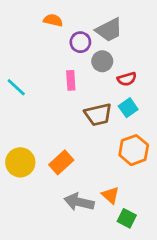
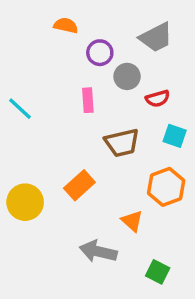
gray trapezoid: (109, 30) -> (156, 37), moved
cyan square: (128, 108) -> (175, 136), moved, turned -36
orange rectangle: (61, 162) -> (79, 185), moved
orange triangle: (110, 195) -> (132, 221), moved

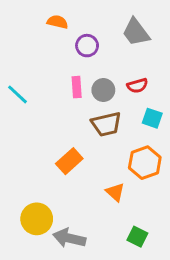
gray trapezoid: (156, 37) -> (136, 32), turned 80
gray circle: (127, 76) -> (103, 90), moved
yellow circle: (25, 202) -> (37, 219), moved
gray arrow: (98, 251) -> (69, 238), moved

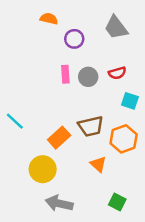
cyan line: (17, 94) -> (15, 121), moved
brown trapezoid: (106, 124) -> (91, 126), moved
yellow circle: (37, 219) -> (43, 169), moved

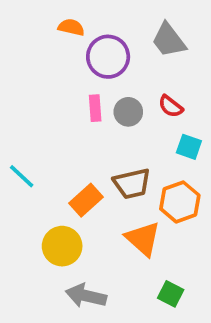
purple circle: (74, 39) -> (108, 57), size x1.5
red semicircle: (117, 73) -> (171, 106), turned 54
orange triangle: (98, 164) -> (143, 239), size x1.5

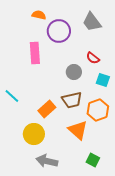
pink rectangle: (95, 108) -> (35, 53), moved, size x1.5
gray circle: (128, 112) -> (74, 72), moved

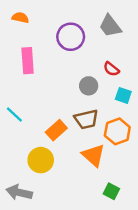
orange semicircle: (39, 15) -> (20, 18), moved
pink rectangle: (35, 53) -> (28, 61), moved
gray arrow: (47, 161) -> (19, 192), moved

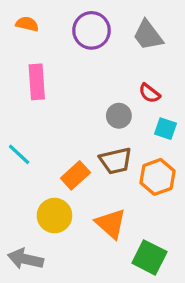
purple circle: (71, 37) -> (92, 30), moved
orange triangle: (93, 155) -> (111, 224), moved
green square: (111, 191) -> (149, 257), size x1.5

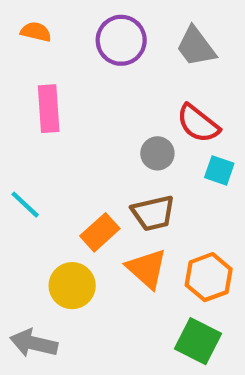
red semicircle: (149, 93) -> (198, 123), size x1.5
orange hexagon: (158, 177) -> (209, 277), moved
orange triangle: (111, 224) -> (147, 269), moved

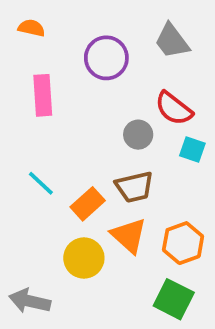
purple circle: (121, 40) -> (106, 58), moved
cyan line: (25, 205) -> (41, 183), moved
yellow circle: (72, 286) -> (84, 258), moved

